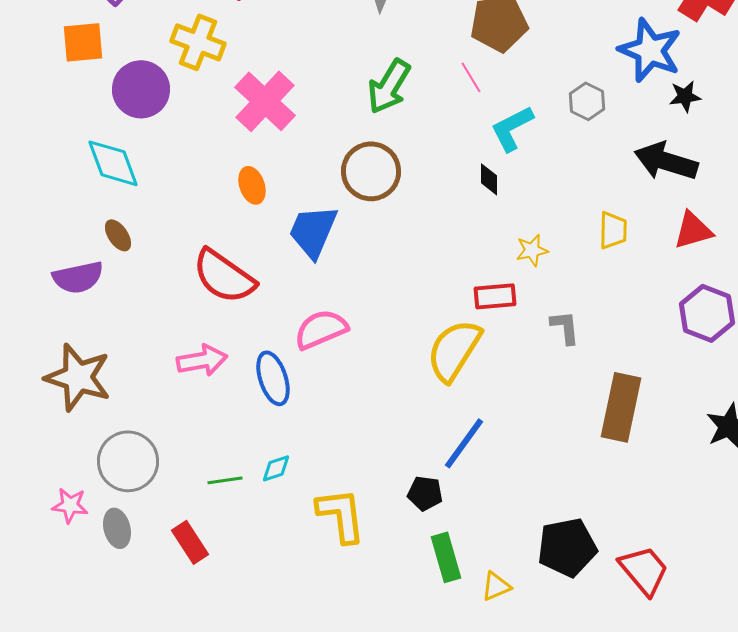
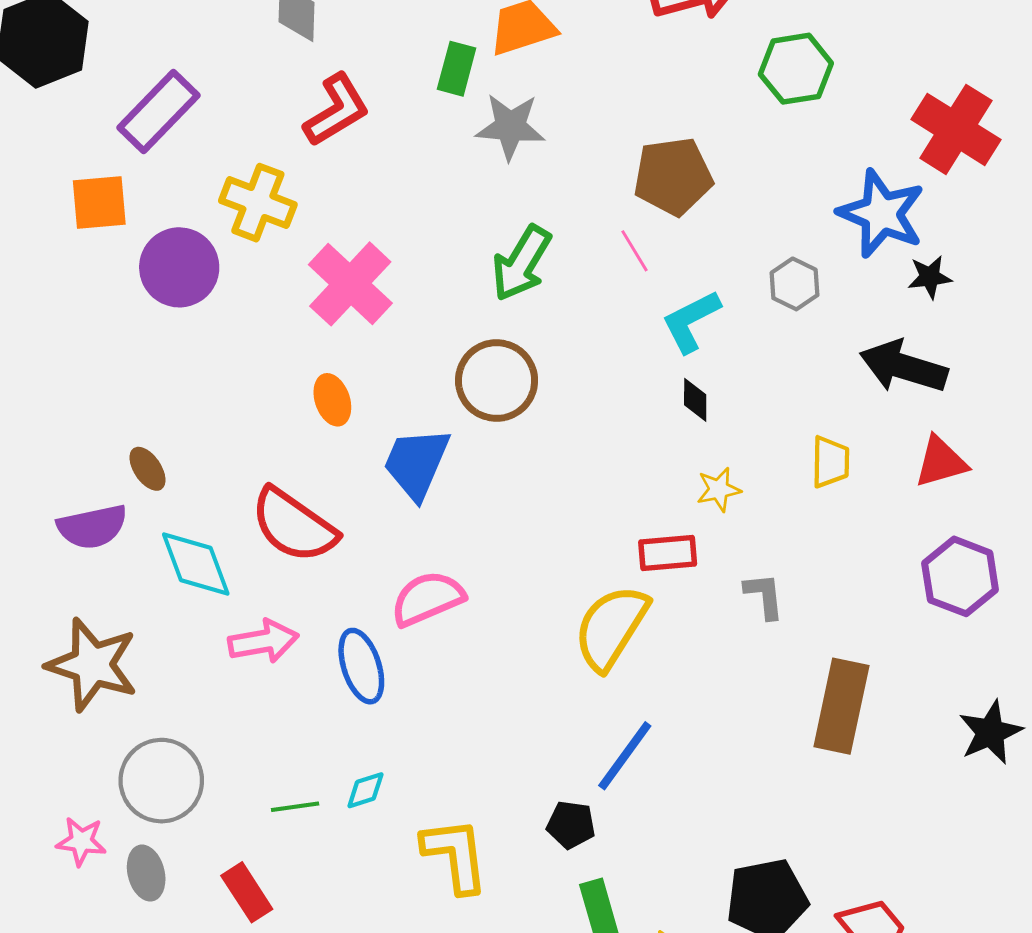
cyan diamond: (113, 163) -> (196, 564), moved
black diamond: (489, 179) -> (695, 400), moved

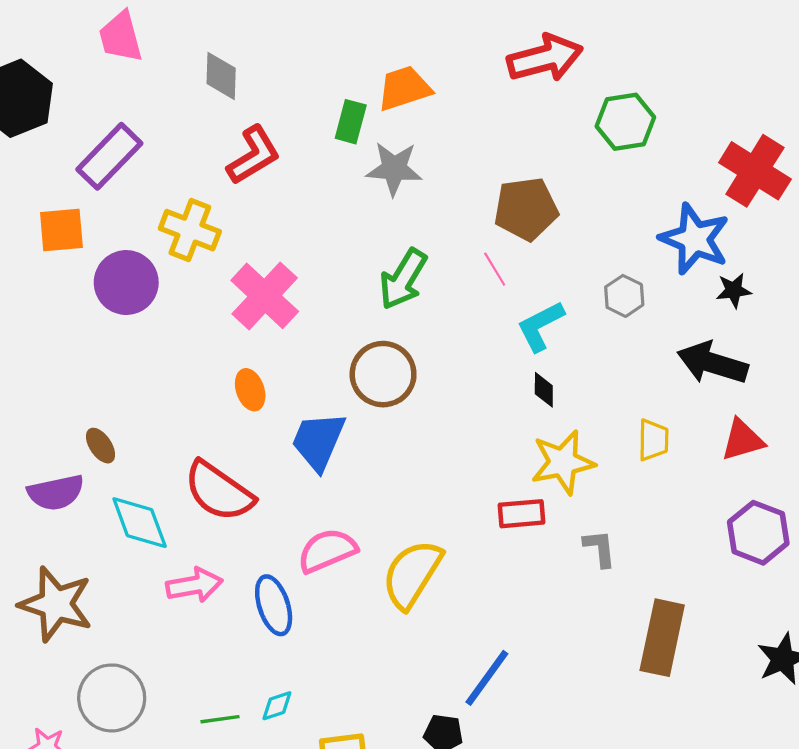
yellow star: (719, 489) -> (563, 462), size x1.8
yellow semicircle: (611, 627) -> (412, 574), moved

